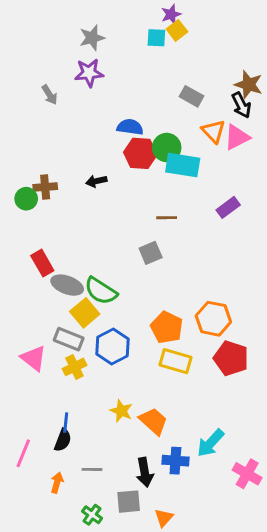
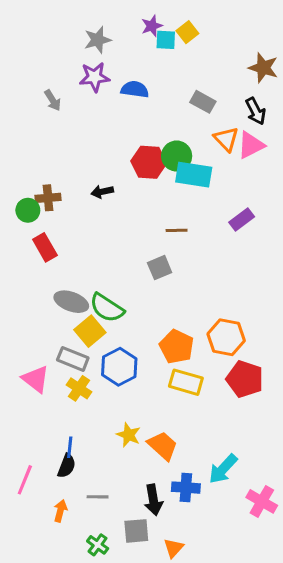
purple star: (171, 14) -> (152, 26), moved
brown star: (249, 85) -> (263, 68), moved
blue semicircle: (130, 127) -> (135, 89), moved
red rectangle: (42, 263) -> (45, 247), moved
yellow cross: (74, 367) -> (79, 388), turned -30

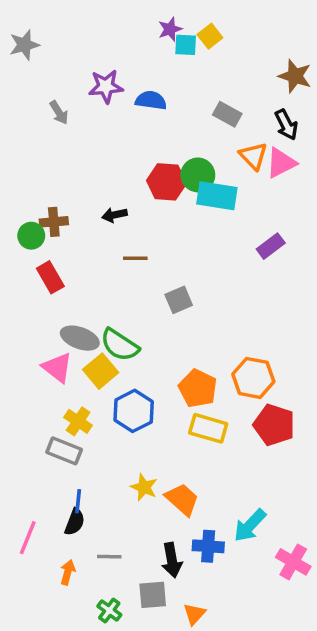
gray star: (98, 40) -> (24, 45), moved
brown line: (177, 230) -> (135, 258), moved
gray rectangle: (73, 359) -> (64, 451), moved
pink triangle: (36, 379) -> (57, 368), moved
yellow cross: (79, 388) -> (78, 421), moved

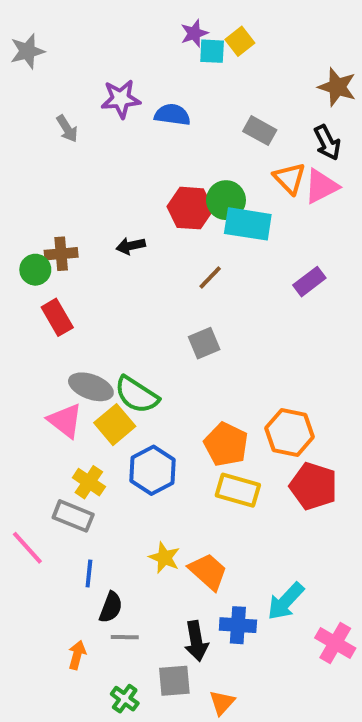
brown line: (135, 258) -> (210, 278), moved, turned -45
black semicircle: (75, 522) -> (111, 607), moved
pink line: (28, 538) -> (27, 548), moved, turned -64

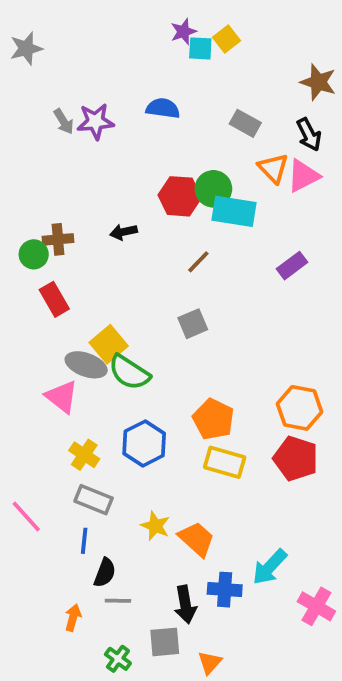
purple star: (121, 99) -> (95, 121), moved
yellow square: (115, 425) -> (109, 344), moved
orange hexagon: (290, 432) -> (300, 408), moved
gray rectangle: (73, 516) -> (94, 500), moved

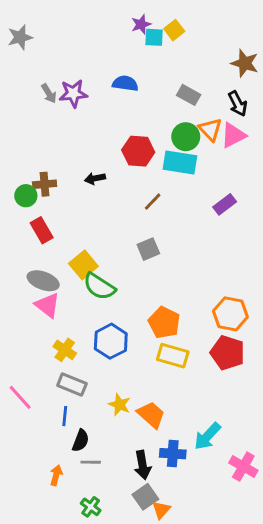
green circle: (213, 189) -> (186, 137), moved
gray ellipse: (86, 365) -> (43, 281), moved
gray square: (165, 642) -> (145, 497), moved, turned -30

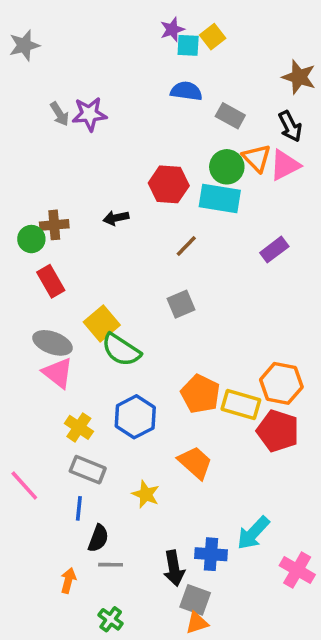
blue semicircle: (125, 83) -> (186, 91), moved
yellow rectangle: (173, 356) -> (241, 405), moved
orange trapezoid: (151, 415) -> (195, 463), moved
gray square: (145, 497) -> (195, 600), moved, turned -35
orange triangle: (161, 510) -> (197, 623), turned 30

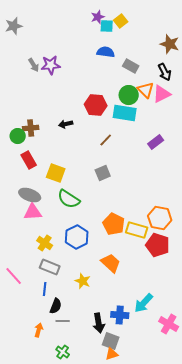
yellow square: (102, 324) -> (56, 173), moved, turned -30
pink triangle: (58, 373) -> (33, 212), turned -42

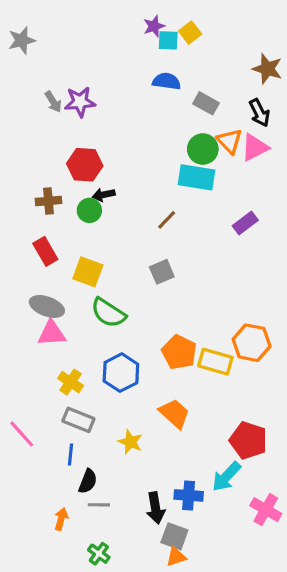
red hexagon: (96, 105) -> (85, 165), moved
green circle: (18, 136) -> (89, 210), moved
red pentagon: (158, 245) -> (248, 440), moved

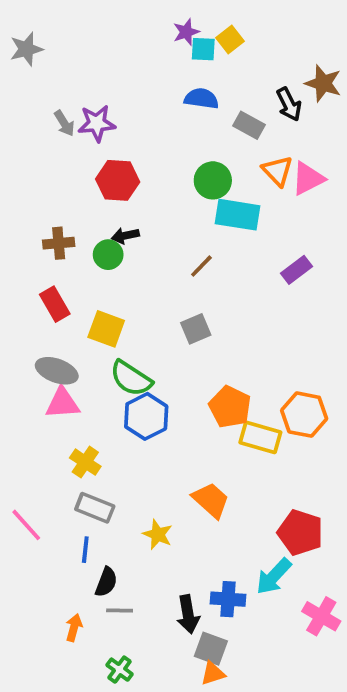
black arrow: (259, 113) -> (289, 104), moved
green circle: (203, 149) -> (213, 180), moved
red hexagon: (85, 165) -> (118, 180), moved
orange pentagon: (179, 352) -> (230, 407), moved
blue hexagon: (121, 373) -> (146, 416), moved

